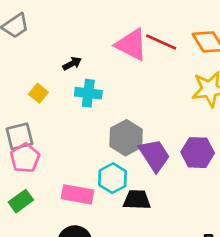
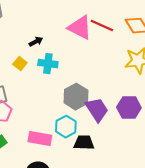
yellow square: (38, 93) -> (20, 64), moved

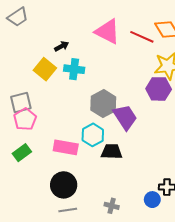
red line: (102, 26) -> (142, 37), moved
yellow square: (20, 64) -> (45, 69), size x1.5
purple hexagon: (129, 108) -> (159, 89), moved

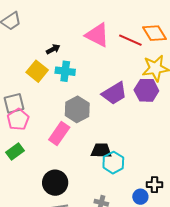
gray hexagon: (103, 104) -> (77, 109), moved
purple trapezoid: (125, 117) -> (114, 93), moved, turned 92
cyan hexagon: (93, 135) -> (113, 163), moved
pink rectangle: (66, 147) -> (59, 133), moved, turned -65

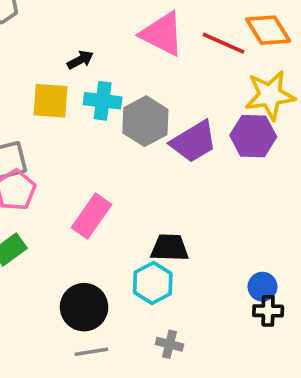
yellow square: (37, 71) -> (51, 101), turned -35
gray hexagon: (77, 109) -> (145, 121), moved
cyan hexagon: (113, 163) -> (153, 283), moved
blue circle: (140, 197) -> (262, 287), moved

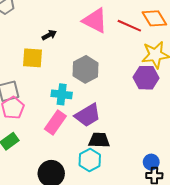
cyan cross: (103, 101) -> (62, 94), moved
purple trapezoid: (194, 142) -> (88, 115), moved

